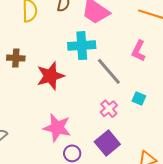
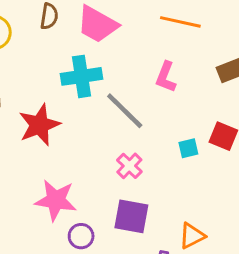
cyan square: (139, 98) -> (188, 148), moved, turned -32
purple square: (107, 143) -> (131, 216), turned -35

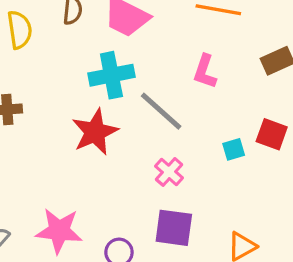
red star: (39, 125) -> (95, 132), moved
pink star: (56, 200) -> (59, 231), moved

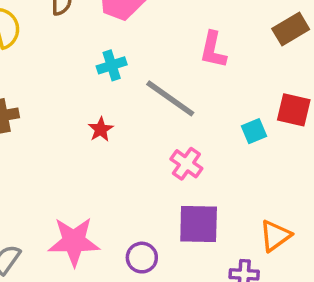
cyan cross: (111, 75) -> (112, 65), size x0.6
red star: (95, 132) -> (101, 129), size x0.5

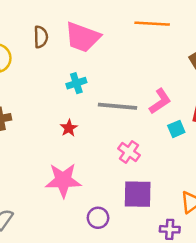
pink L-shape: (213, 50) -> (160, 101), moved, turned -136
gray line: (170, 98) -> (117, 106), turned -30
pink star: (74, 242) -> (63, 180), moved

